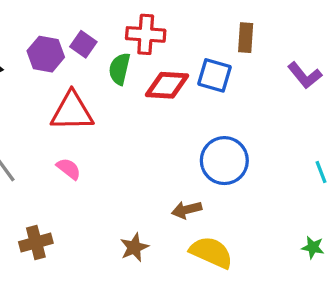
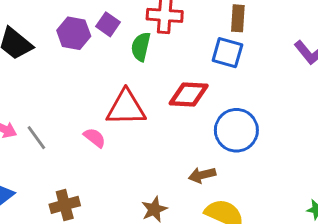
brown rectangle: (246, 38) -> (238, 18), moved
red diamond: (167, 85) -> (189, 94), moved
red triangle: (72, 111) -> (126, 108), moved

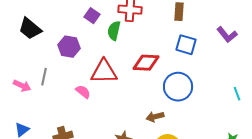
purple hexagon: (74, 33) -> (69, 47), moved
blue square: (227, 53) -> (186, 45), moved
gray line: (36, 138) -> (44, 77), moved, turned 48

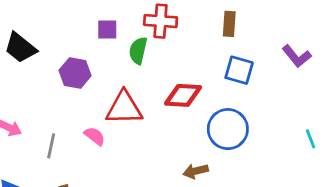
purple square: (92, 16) -> (107, 30), turned -35
gray line: (44, 77) -> (51, 146), moved

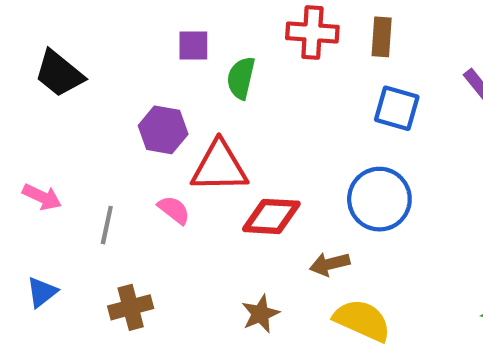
red cross: (161, 21) -> (312, 33), moved
purple hexagon: (75, 73) -> (163, 130), moved
red diamond: (183, 95) -> (271, 216), moved

